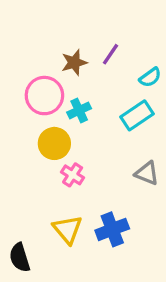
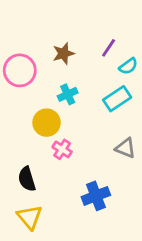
purple line: (111, 54) -> (109, 48), moved
pink circle: (44, 96) -> (20, 70), moved
yellow triangle: (68, 229) -> (30, 217), moved
black semicircle: (20, 258) -> (27, 179), moved

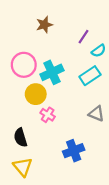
brown star: (63, 54) -> (44, 25), moved
pink circle: (20, 70) -> (24, 65), moved
cyan cross: (68, 94) -> (52, 72), size x1.5

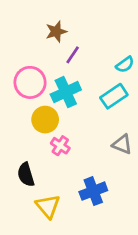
purple line: (83, 37) -> (73, 55), moved
yellow triangle: (23, 167) -> (48, 206), moved

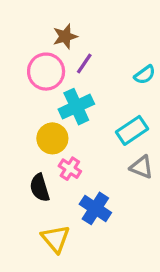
pink circle: (30, 82) -> (46, 72), moved
cyan rectangle: (114, 96) -> (132, 130), moved
black semicircle: (26, 175) -> (40, 188), moved
blue cross: (93, 191) -> (95, 208), moved, turned -36

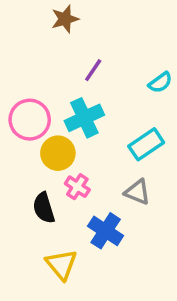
brown star: (65, 36) -> (65, 19), moved
pink circle: (46, 72) -> (30, 120), moved
gray triangle: (142, 167) -> (137, 192), moved

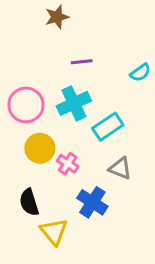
purple line: (93, 70) -> (82, 62), turned 50
cyan rectangle: (146, 144) -> (108, 127), moved
yellow circle: (58, 153) -> (40, 148), moved
black semicircle: (44, 208) -> (29, 202), moved

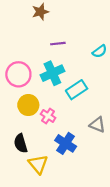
gray triangle: (120, 168) -> (97, 125), moved

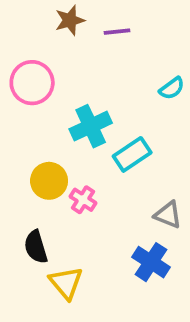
purple line: (58, 44) -> (117, 32), moved
pink circle: (18, 74) -> (32, 83), moved
blue cross: (66, 143) -> (151, 262), moved

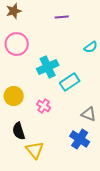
brown star: (70, 20) -> (14, 11), moved
yellow circle: (49, 181) -> (14, 96), moved

